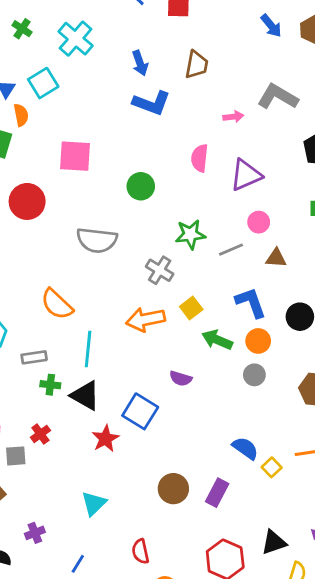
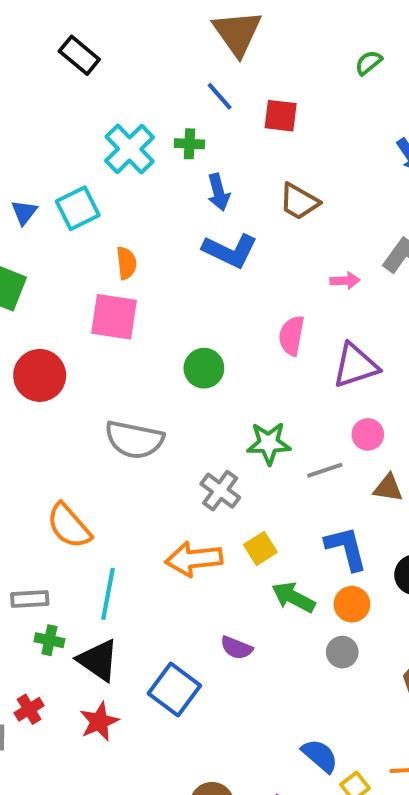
green cross: (22, 29) -> (189, 144), moved, turned -36
brown trapezoid: (197, 65) -> (299, 202), turned 104
orange semicircle: (21, 115) -> (126, 263), moved
red star: (105, 439) -> (99, 722), moved

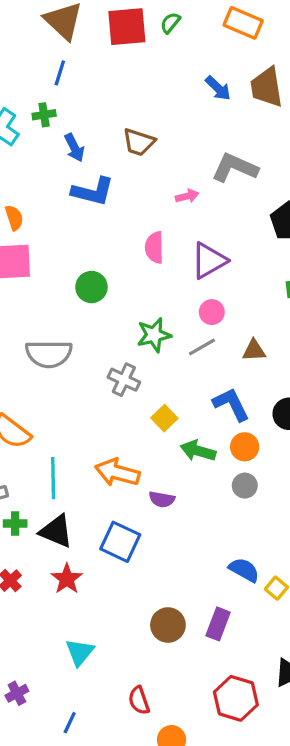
blue line: (220, 96) -> (60, 73), turned 70
red square: (281, 116) -> (127, 27), moved, size x1.5
pink circle: (368, 434) -> (212, 312), moved
orange arrow: (194, 559) -> (117, 472), moved, turned 33

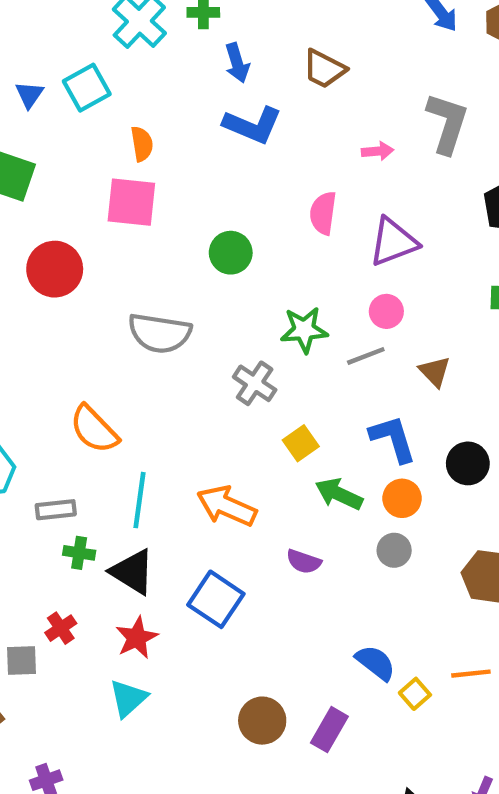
gray L-shape: (235, 168) -> (447, 123), turned 75
brown triangle: (254, 350) -> (435, 372), turned 40
purple semicircle: (162, 499) -> (304, 562), moved
cyan triangle: (80, 652) -> (128, 698), moved

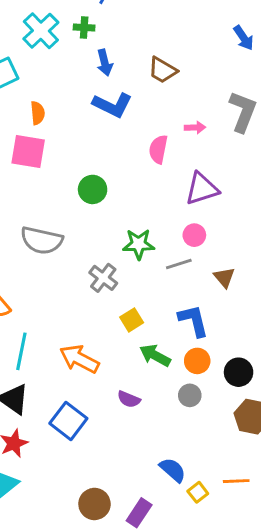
pink semicircle: (323, 213) -> (158, 149), moved
black circle: (468, 463) -> (239, 372), moved

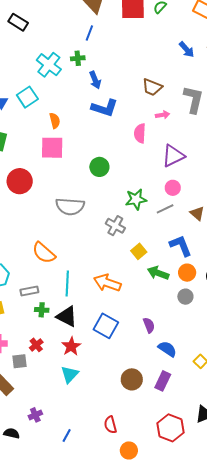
brown trapezoid: (163, 70) -> (152, 87), moved
purple semicircle: (129, 399) -> (149, 325), moved, turned -126
blue semicircle: (173, 470) -> (167, 349), moved

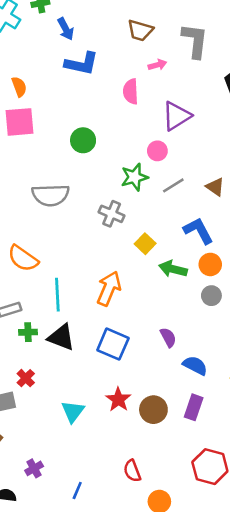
pink circle: (173, 188) -> (157, 151), moved
orange arrow: (107, 283) -> (109, 288), turned 100
red star: (71, 346) -> (118, 400), moved

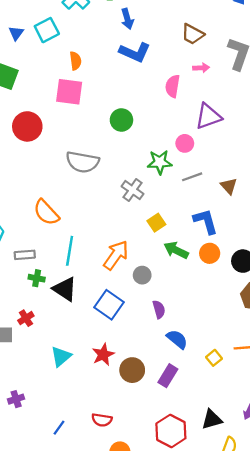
gray circle: (211, 296) -> (142, 275), moved
red semicircle: (132, 471) -> (102, 420), turned -72
blue line: (77, 491) -> (59, 428), moved

